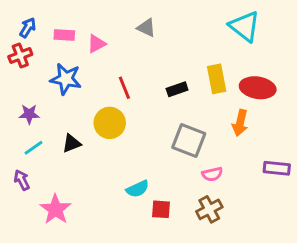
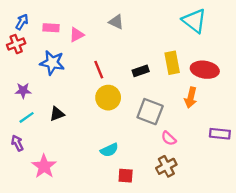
yellow circle: (110, 123) -> (108, 98), moved
pink semicircle: (212, 174) -> (169, 138), turned 56
red square: (161, 209) -> (126, 176), moved

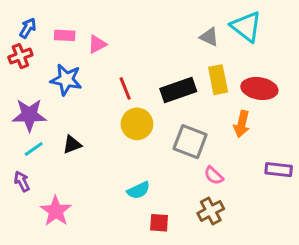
gray triangle: (116, 22) -> (209, 37), moved
black rectangle: (141, 71) -> (178, 90), size x1.6
purple star: (23, 91) -> (29, 115), size x1.6

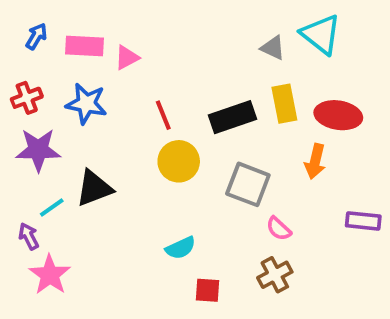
pink rectangle: (65, 35) -> (84, 46), size x1.4
red cross: (20, 56) -> (27, 98), moved
black triangle: (72, 145) -> (94, 188), size x1.5
cyan line: (34, 149) -> (52, 207), moved
pink star: (56, 211) -> (50, 275), moved

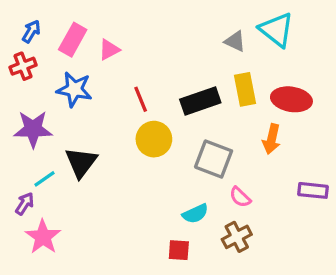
pink rectangle: (84, 46) -> (73, 40), turned -64
red cross: (27, 98) -> (23, 66), moved
black triangle: (94, 188) -> (81, 162), turned -32
purple arrow: (29, 236) -> (25, 204), turned 60
cyan semicircle: (181, 248) -> (195, 214), moved

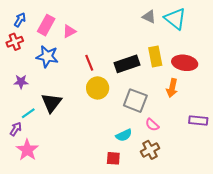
gray triangle: (235, 41) -> (149, 17), moved
purple star: (33, 129) -> (21, 82), size x0.6

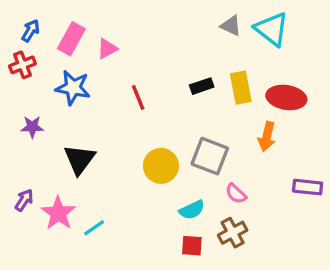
black rectangle: (127, 64) -> (202, 86), moved, size x0.6
yellow circle: (98, 88) -> (161, 166), moved
cyan line: (28, 113) -> (94, 228), moved
pink star: (27, 150) -> (58, 213), moved
red square: (113, 158) -> (192, 246), moved

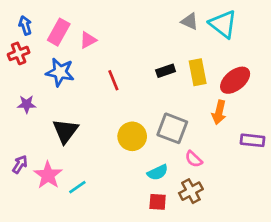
blue arrow: (31, 31) -> (25, 25), turned -48
red ellipse: (286, 97) -> (235, 80), turned -48
purple rectangle: (308, 187) -> (252, 140), moved

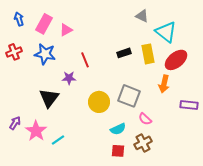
cyan triangle: (223, 24) -> (166, 32), moved
red cross: (19, 53) -> (14, 52), moved
purple star: (27, 104) -> (69, 78), moved

